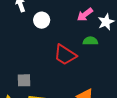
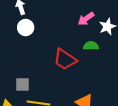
white circle: (42, 20) -> (26, 27), moved

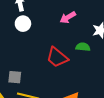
pink arrow: (86, 19) -> (68, 17), moved

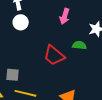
pink arrow: (68, 17) -> (65, 16), turned -42

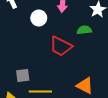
white circle: (21, 22) -> (39, 18), moved

